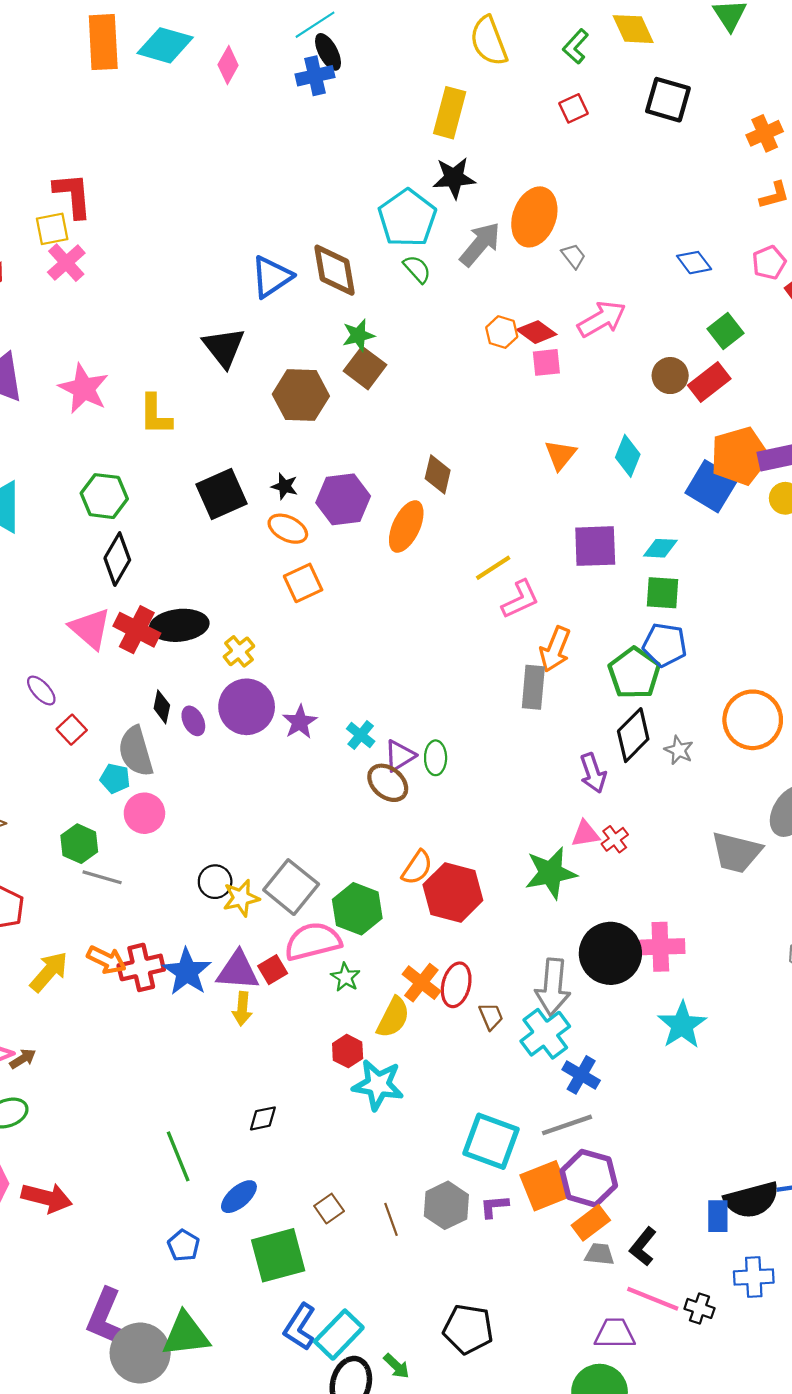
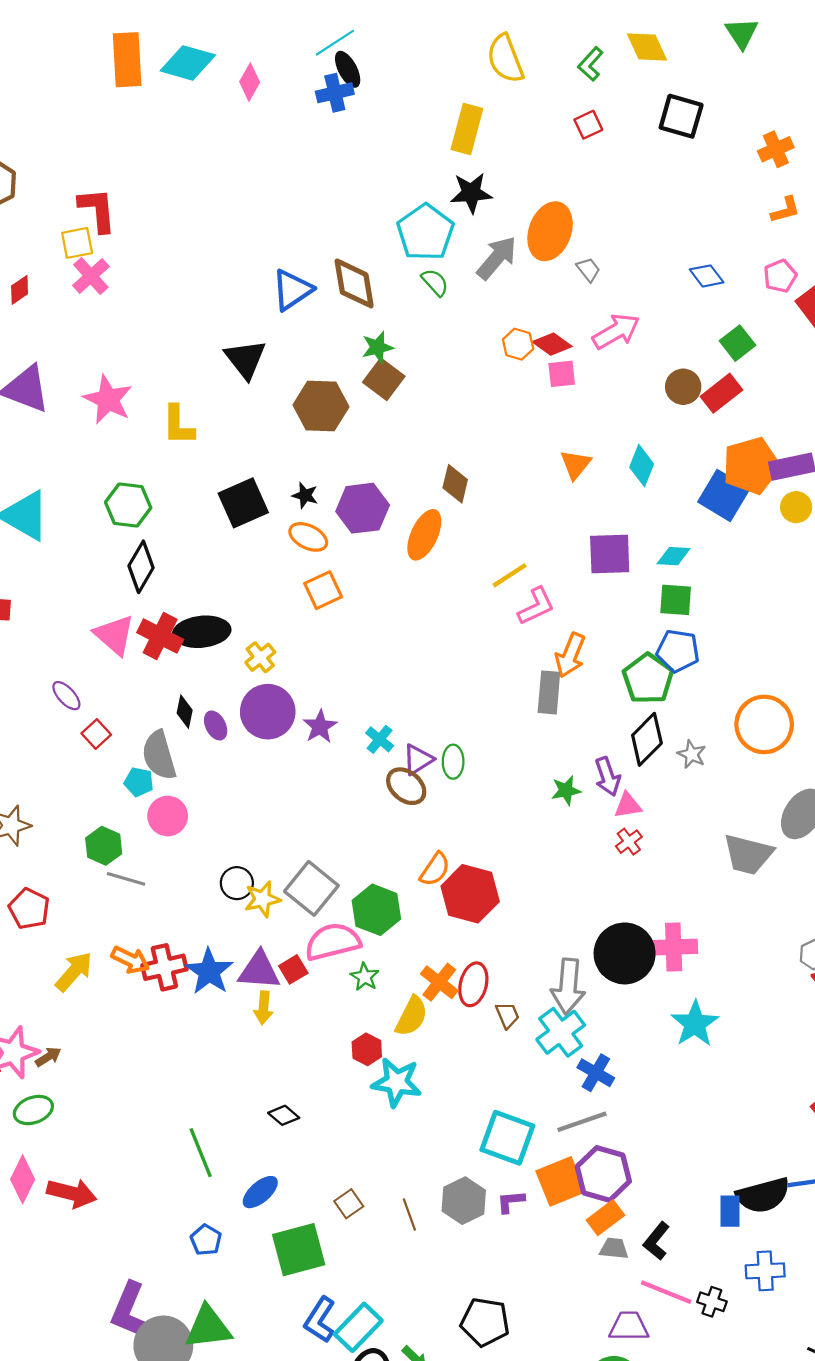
pink triangle: (585, 834) -> (628, 805), moved
green star: (551, 873) -> (566, 790), moved, size x0.6
black diamond: (263, 1118) -> (284, 1115), turned 52

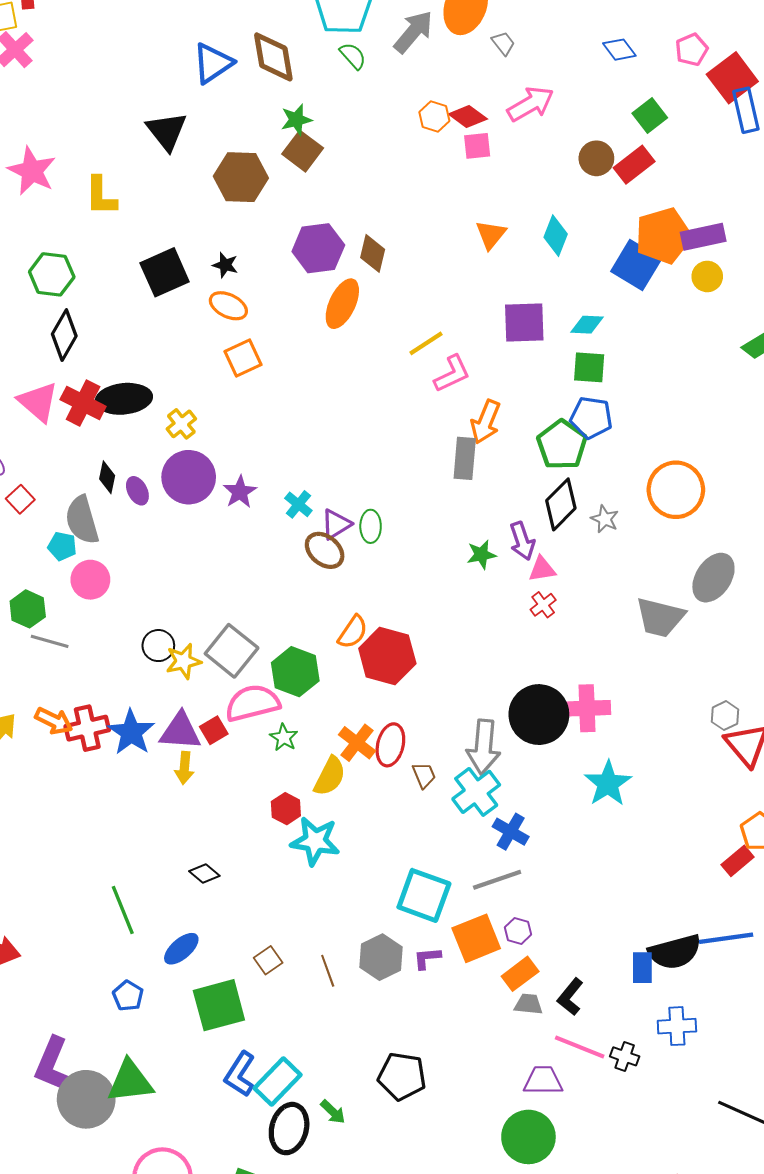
purple hexagon: (363, 508) -> (318, 248), moved
purple hexagon: (603, 1174) -> (518, 931), size x0.5

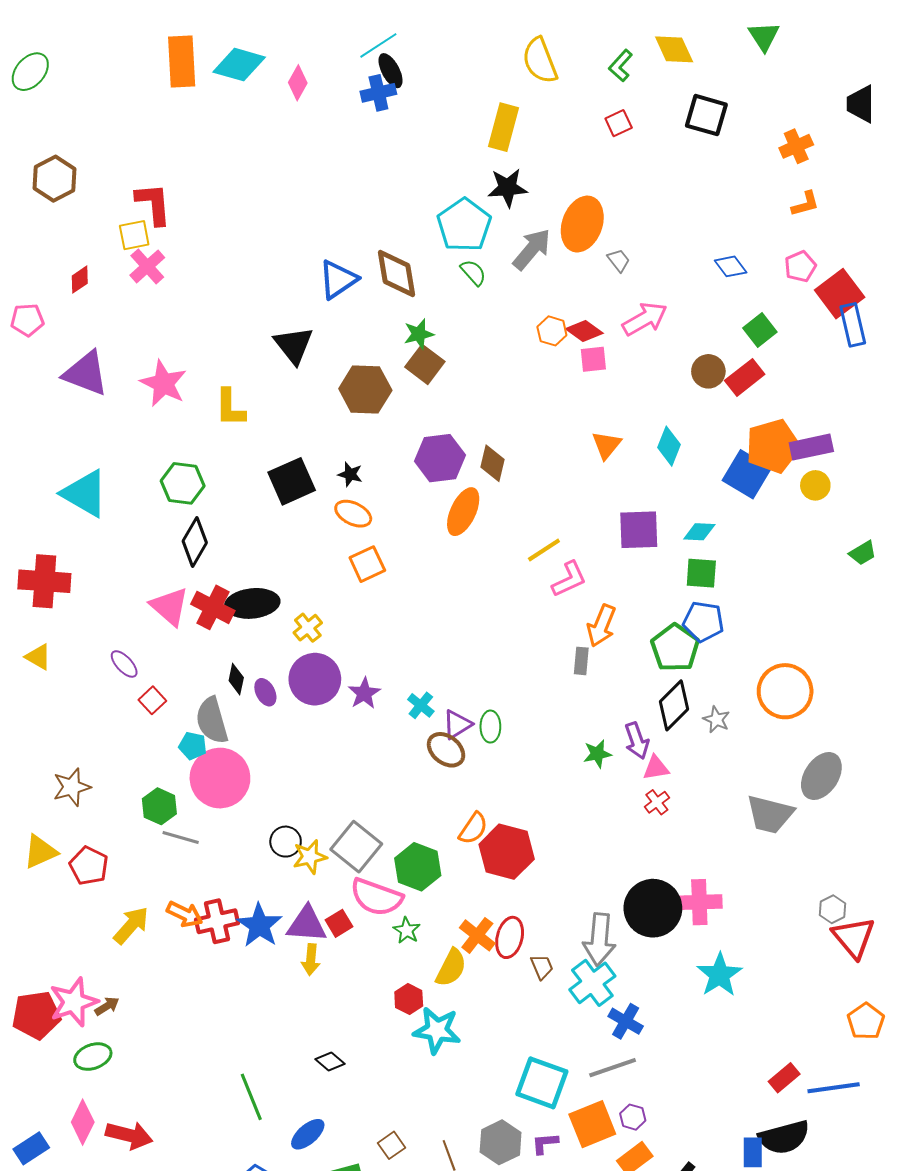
gray rectangle: (465, 458) -> (581, 661), size x0.7
pink circle: (90, 580) -> (220, 778), size x1.6
pink semicircle: (252, 703) -> (376, 897), turned -146
red rectangle: (738, 861) -> (784, 1078), moved
blue line: (726, 938) -> (834, 1088), moved

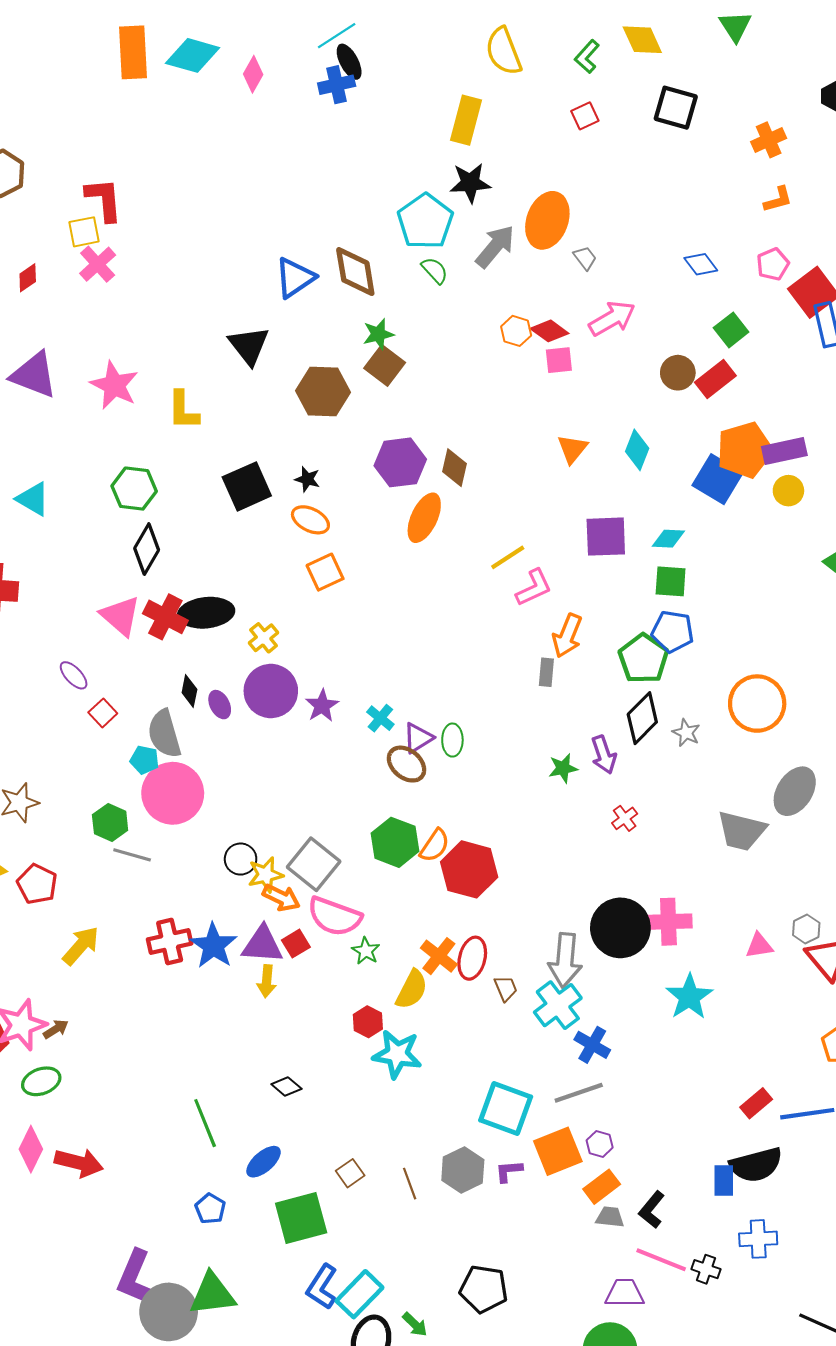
cyan triangle: (85, 493) -> (33, 499), size x0.7
pink triangle: (656, 768) -> (759, 946), moved
green hexagon: (418, 867) -> (395, 842), moved
orange arrow: (185, 914) -> (281, 898), moved

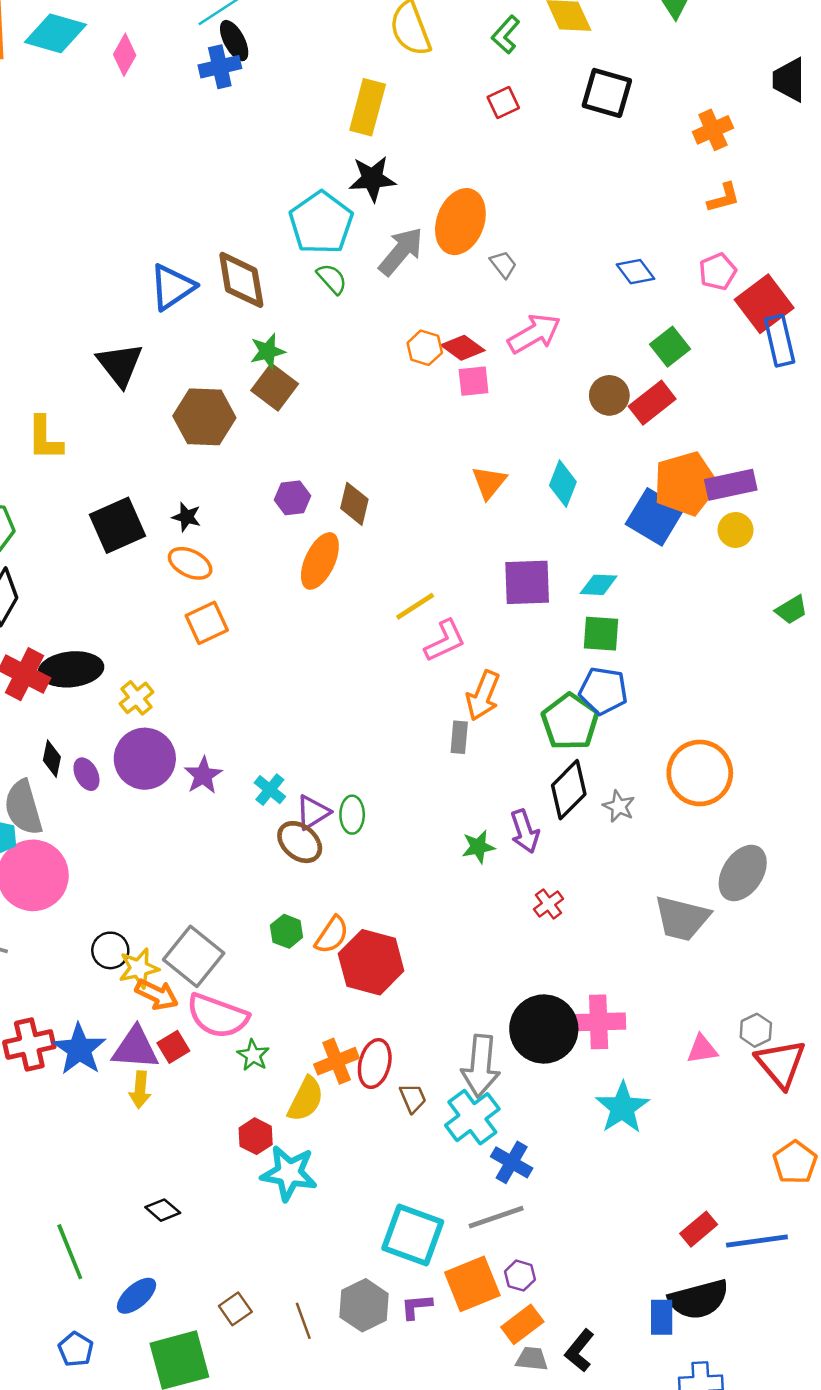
purple hexagon: (400, 462) -> (293, 498), size x0.6
green hexagon: (395, 842) -> (287, 931), size x0.6
orange cross: (439, 956) -> (337, 1061), turned 30

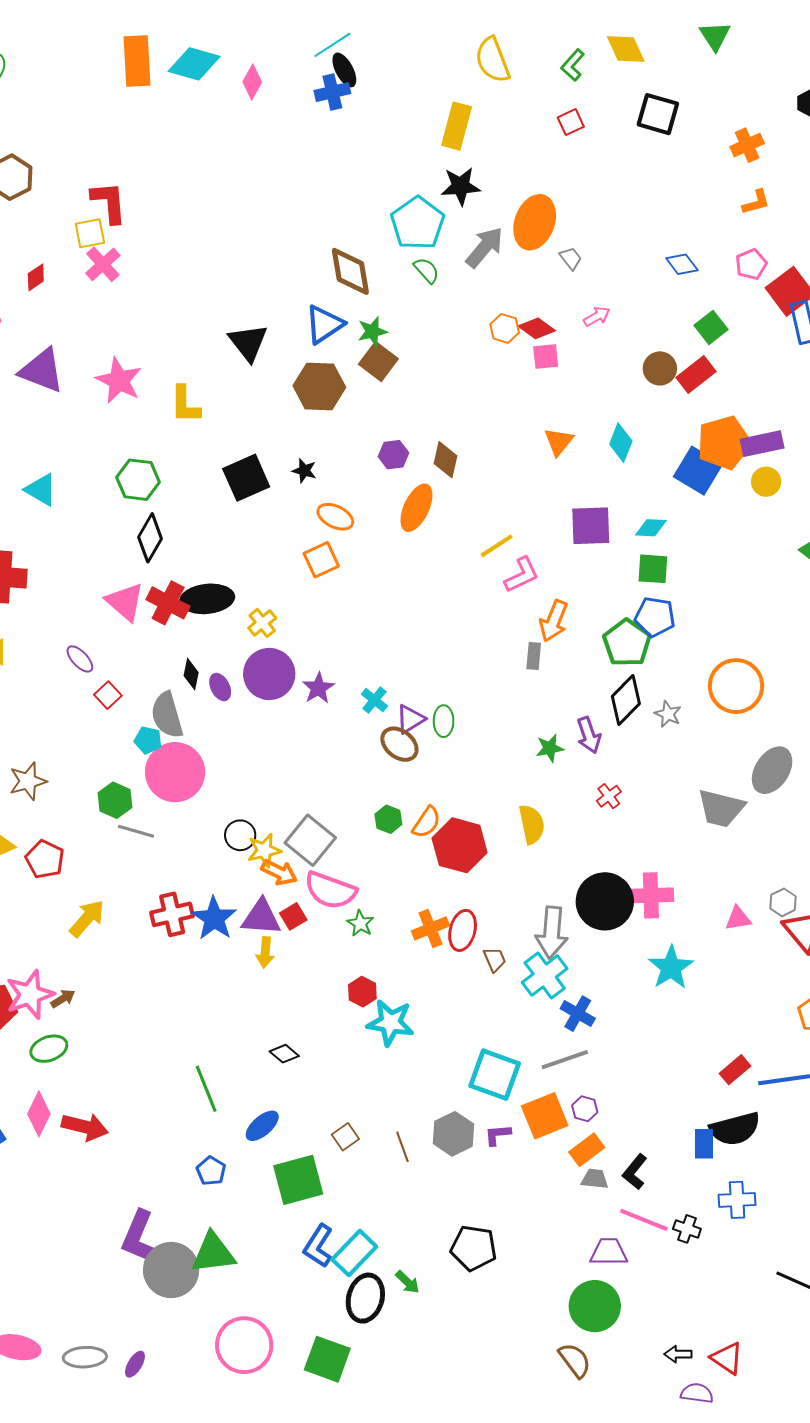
blue triangle: (172, 287) -> (324, 324), moved
pink arrow: (534, 334) -> (597, 316), size x0.6
orange ellipse: (190, 563) -> (335, 517), moved
yellow semicircle: (306, 1099) -> (532, 824), moved, turned -39

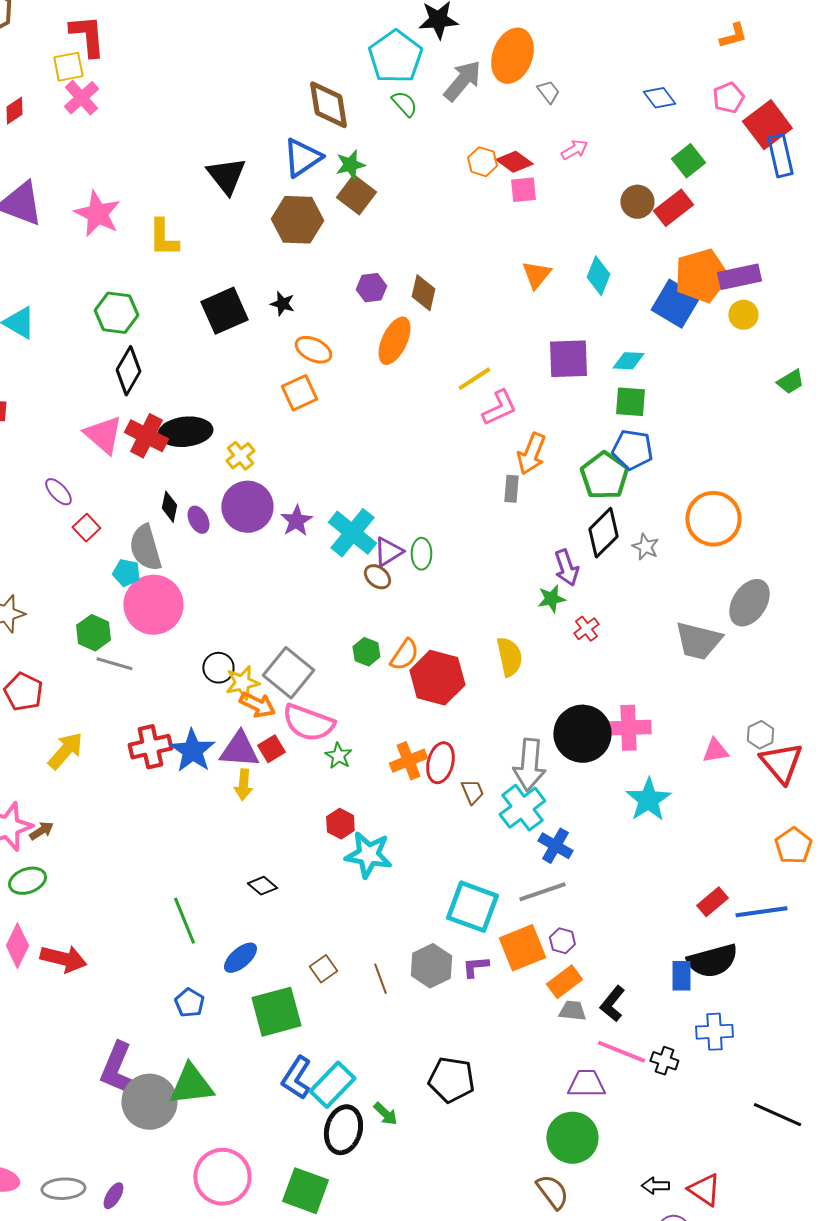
cyan cross: (374, 700) -> (352, 533), size x1.8
brown ellipse: (399, 744) -> (377, 577), size x0.7
green star: (550, 748) -> (551, 599), moved

